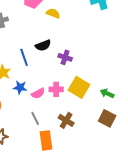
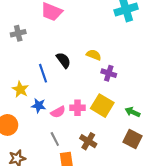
yellow semicircle: (53, 13) -> (94, 55), moved
black semicircle: (43, 45) -> (63, 60), turned -105
purple cross: (65, 57) -> (109, 73), moved

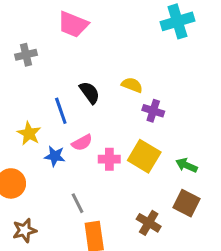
pink semicircle: (58, 112) -> (82, 143), moved
brown cross: (88, 141) -> (149, 223), moved

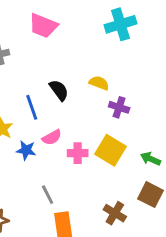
cyan cross: (177, 21) -> (121, 24), moved

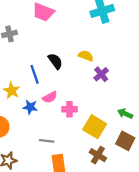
purple cross: (119, 107) -> (101, 74), turned 32
yellow square: (110, 150) -> (95, 127), moved
gray line: (48, 195) -> (47, 141), turned -56

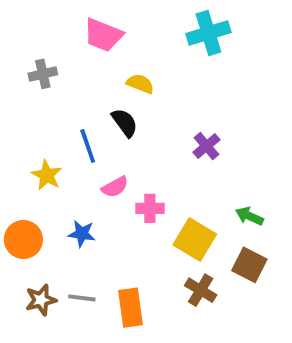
yellow semicircle: (86, 56) -> (140, 84), moved
blue star: (30, 107) -> (82, 234), moved
gray line: (47, 141) -> (82, 298), moved

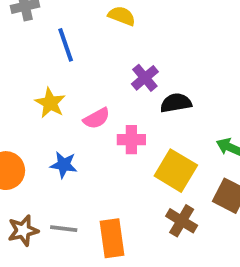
black semicircle: (125, 123) -> (176, 103), moved, turned -64
blue line: (88, 146) -> (66, 45), moved
purple cross: (206, 146) -> (145, 78), moved
yellow star: (47, 175) -> (50, 103), moved

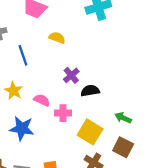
pink semicircle: (97, 118) -> (42, 100), turned -126
blue star: (64, 165) -> (22, 128), size x1.5

